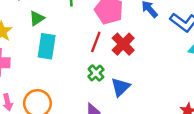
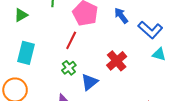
red cross: (123, 44) -> (117, 61), moved
cyan rectangle: (47, 46) -> (26, 53), moved

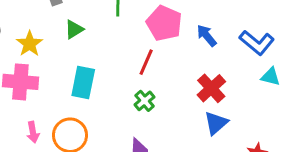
blue arrow: (121, 16) -> (207, 36), moved
blue triangle: (90, 82) -> (216, 123), moved

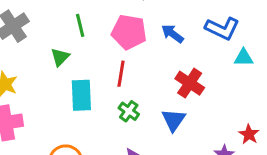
green triangle: (74, 29) -> (60, 57), moved
cyan rectangle: (83, 82) -> (81, 95), moved
blue triangle: (216, 123) -> (173, 120), moved

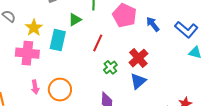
red line: (121, 74) -> (98, 43), moved
red cross: (190, 83) -> (138, 58), moved
cyan rectangle: (81, 95) -> (58, 40), moved

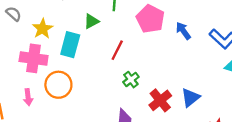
red cross: (138, 58) -> (160, 100), moved
blue triangle: (138, 81) -> (191, 98), moved
pink arrow: (35, 87) -> (28, 97), moved
orange circle: (60, 90) -> (58, 85), moved

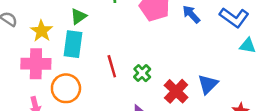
green triangle: (91, 21) -> (78, 16), moved
red line: (117, 50) -> (112, 66), moved, turned -36

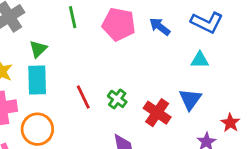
cyan triangle: (248, 46) -> (200, 60), moved

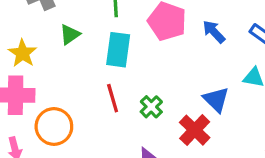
cyan rectangle: (37, 80) -> (118, 50), moved
blue triangle: (190, 99) -> (216, 100), moved, turned -30

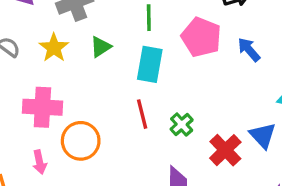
yellow star: (23, 53) -> (54, 48), moved
blue triangle: (216, 100) -> (263, 135), moved

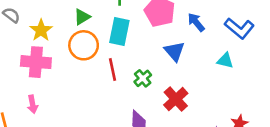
yellow star: (54, 48) -> (41, 30), moved
blue triangle: (263, 135) -> (174, 51), moved
orange circle: (81, 141) -> (84, 45), moved

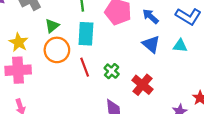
blue triangle: (174, 51) -> (151, 44), moved

